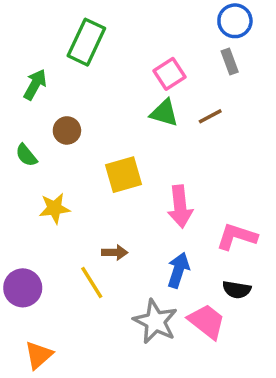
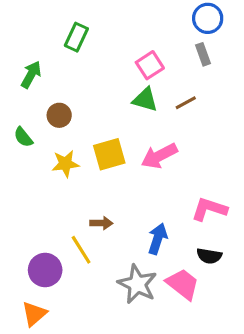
green rectangle: (86, 42) -> (76, 37), size x0.7
pink arrow: (180, 207) -> (159, 156), moved, turned 69
yellow star: (55, 208) -> (65, 164), moved
purple circle: (23, 288) -> (45, 270), moved

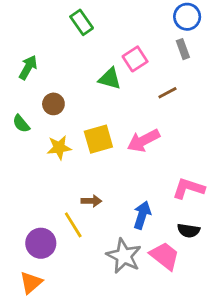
green rectangle: (76, 37) -> (82, 22), moved, turned -60
green triangle: (145, 100) -> (110, 79), moved

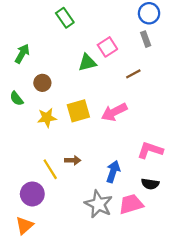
green triangle: (110, 79) -> (87, 63), turned -30
yellow line: (73, 225) -> (50, 169), moved
pink trapezoid: (165, 256) -> (131, 204), turned -55

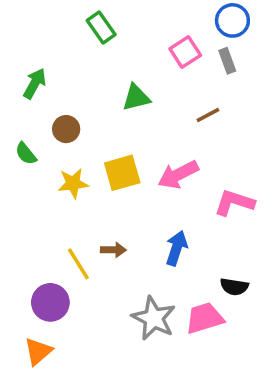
pink square: (107, 47) -> (185, 52), moved
pink L-shape: (150, 150) -> (234, 203), moved
blue arrow: (113, 172) -> (176, 248), moved

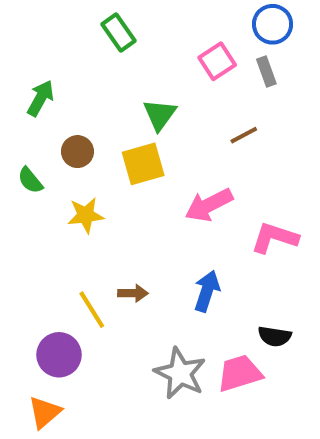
green triangle: (136, 98) -> (160, 115), turned -40
yellow square: (122, 173) -> (143, 164), moved

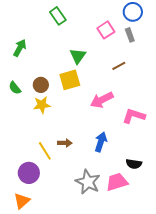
brown circle: (77, 152) -> (41, 85), moved

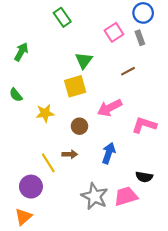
brown circle: (41, 85) -> (79, 126), moved

